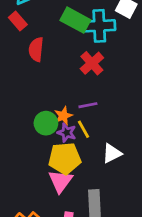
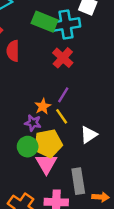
purple line: (88, 105) -> (63, 95), turned -42
green circle: (46, 123) -> (28, 147), moved
purple star: (67, 133) -> (33, 123), moved

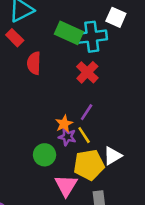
purple star: (33, 123) -> (67, 137), moved
yellow pentagon: (48, 143) -> (89, 165), moved
green circle: (28, 147) -> (45, 155), moved

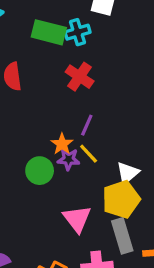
cyan cross: (92, 37) -> (78, 32), size x0.7
green circle: (45, 155) -> (40, 171), moved
yellow pentagon: (89, 165) -> (121, 199), moved

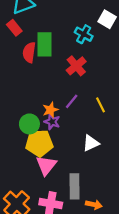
green rectangle: (49, 32) -> (45, 44), moved, turned 60
cyan cross: (78, 32) -> (84, 34), turned 30
yellow line: (89, 154) -> (100, 105), moved
yellow pentagon: (121, 199) -> (39, 143), moved

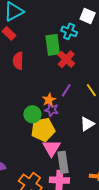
green rectangle: (45, 44) -> (53, 45), moved
red semicircle: (29, 52) -> (18, 61), moved
gray rectangle: (75, 186) -> (63, 162), moved

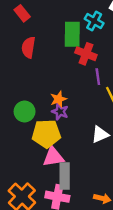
red cross: (66, 59) -> (86, 54), turned -30
purple line: (66, 90) -> (98, 77), moved, turned -48
green circle: (32, 114) -> (25, 112), moved
pink triangle: (51, 148) -> (53, 157), turned 42

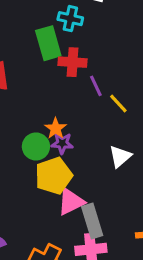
green circle: (25, 112) -> (36, 147), moved

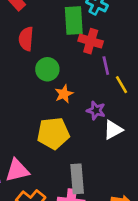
purple star: (62, 143) -> (96, 111), moved
green circle: (36, 147) -> (47, 69), moved
pink triangle: (71, 202) -> (17, 170), moved

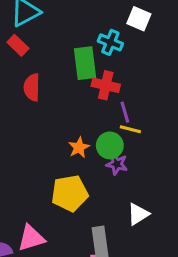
green circle: (47, 69) -> (110, 145), moved
yellow line: (122, 85) -> (130, 129), moved, turned -42
white triangle: (113, 130) -> (138, 214), moved

